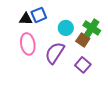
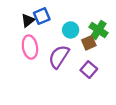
black triangle: (26, 19) -> (28, 20), turned -40
brown square: (83, 40) -> (89, 43), turned 32

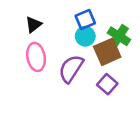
blue square: (42, 16) -> (85, 19), moved
brown square: (89, 43) -> (107, 52), size x1.5

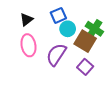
blue square: (85, 19) -> (58, 15), moved
brown square: (107, 52) -> (85, 41), turned -35

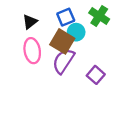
green cross: (94, 29) -> (99, 16), moved
brown square: (85, 41) -> (62, 41), moved

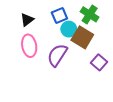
brown square: (62, 41) -> (82, 37), moved
purple square: (96, 75) -> (99, 62), moved

